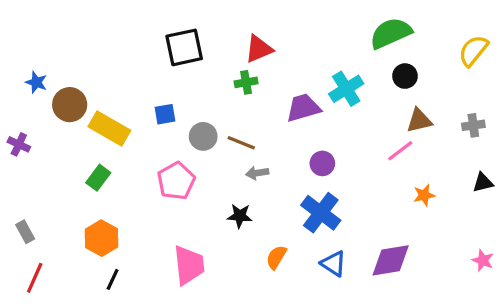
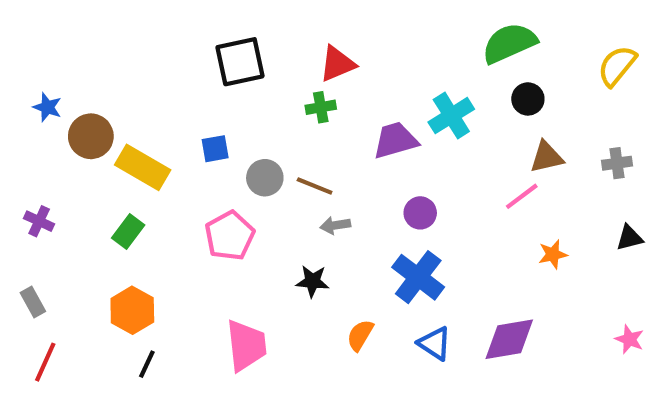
purple cross: (19, 144) -> (39, 221), moved

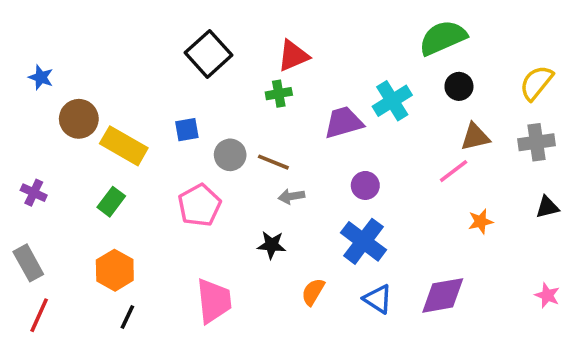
black square: (240, 62) -> (209, 54), turned -30
yellow semicircle: (617, 66) -> (536, 83), moved
blue star: (47, 107) -> (41, 77), moved
gray cross: (617, 163) -> (536, 142), size x1.4
gray rectangle: (33, 302) -> (28, 263), size x1.4

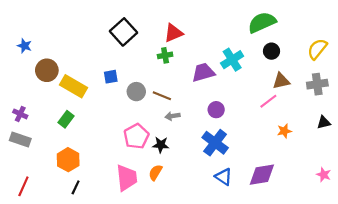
pink pentagon: (200, 205) -> (136, 136), moved
gray rectangle: (28, 263) -> (20, 139), moved, turned -42
orange semicircle: (313, 292) -> (155, 172), moved

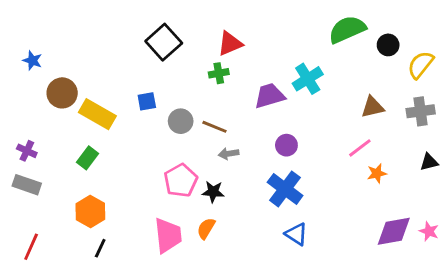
black circle: (271, 51) -> (388, 45), moved
pink line: (268, 101) -> (360, 148), moved
purple diamond: (262, 175) -> (394, 231), moved

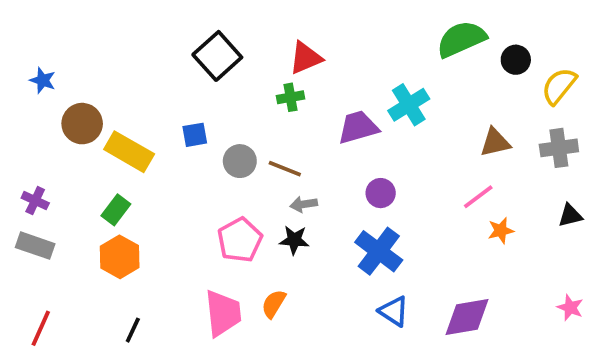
black star: (213, 192) -> (294, 240), moved
orange hexagon: (90, 211) -> (120, 257), moved
purple diamond: (394, 231) -> (467, 317), moved

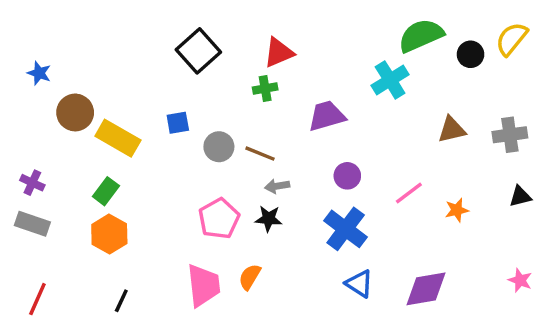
yellow semicircle: (559, 86) -> (512, 39), moved
cyan cross: (409, 105) -> (390, 80), moved
pink line: (478, 197) -> (409, 193), moved

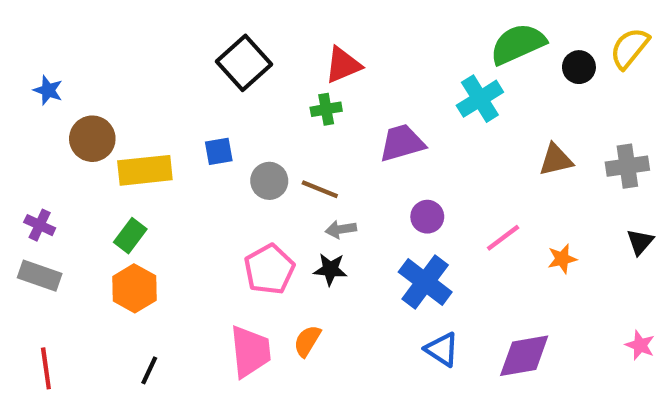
yellow rectangle: (118, 138) -> (145, 170), turned -36
black triangle: (520, 196) -> (640, 242), turned -35
red line: (37, 299) -> (46, 368), turned -32

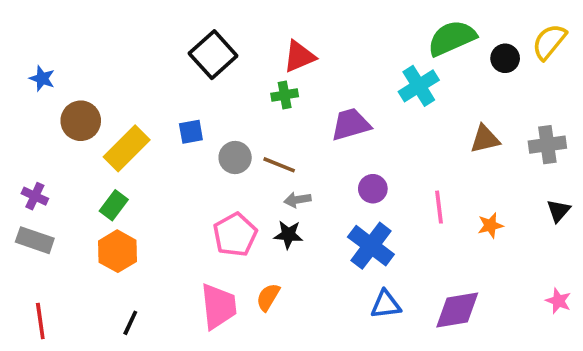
yellow rectangle: (145, 170) -> (127, 148), turned -39
pink line: (503, 238) -> (439, 207), turned -60
blue triangle: (442, 349) -> (386, 304), turned -40

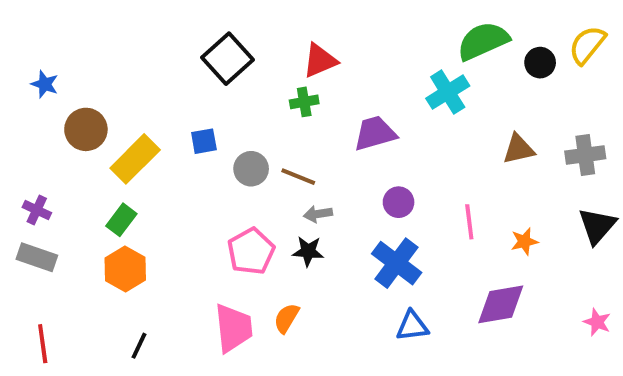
black triangle: (558, 211) -> (597, 226), size x1.5
purple diamond: (457, 310) -> (501, 304), moved

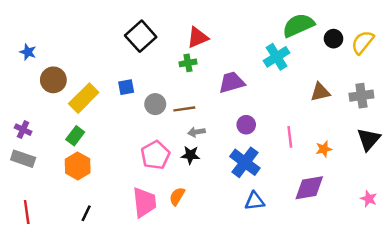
yellow semicircle: (587, 45) -> (363, 42), moved
brown line: (298, 177) -> (184, 109), turned -30

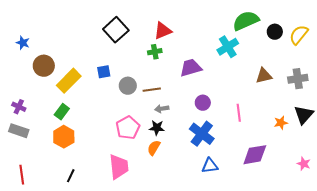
orange star: (324, 149) -> (281, 123), moved
orange semicircle: (177, 196) -> (154, 148), moved

